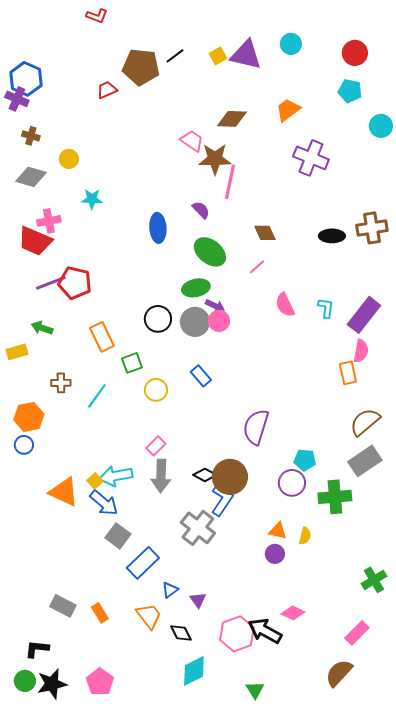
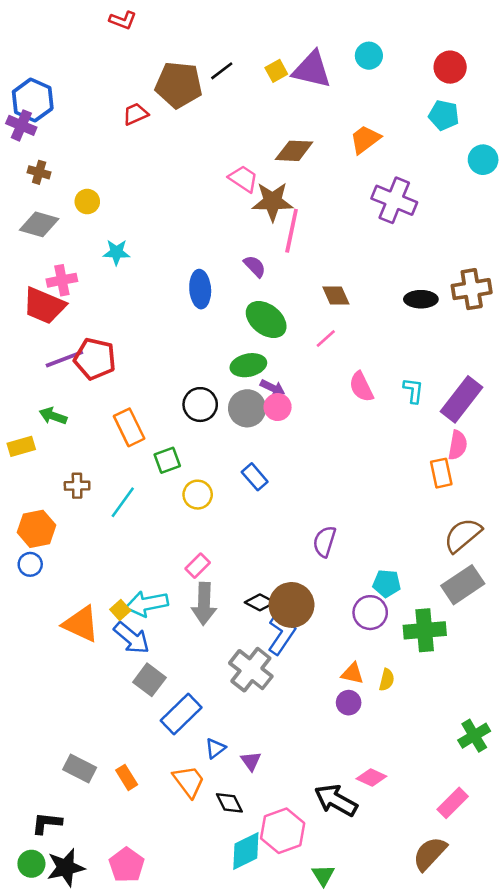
purple semicircle: (256, 427) -> (324, 542), size x0.7
pink hexagon: (237, 634) -> (283, 831), moved

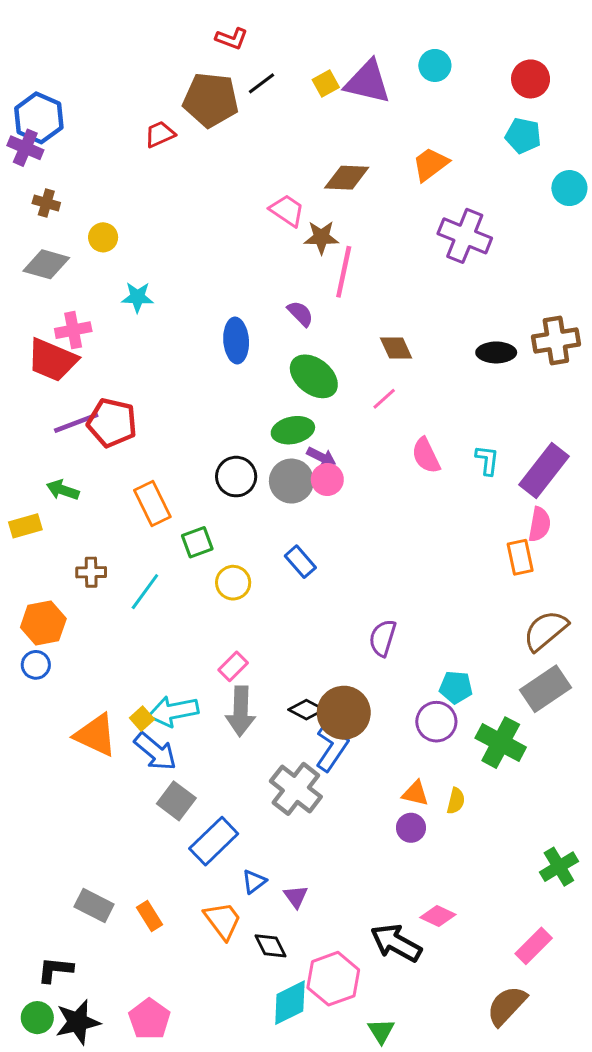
red L-shape: (123, 20) -> (232, 39), moved
brown star: (272, 202) -> (321, 237), size x0.7
green cross: (425, 630) -> (501, 743), turned 33

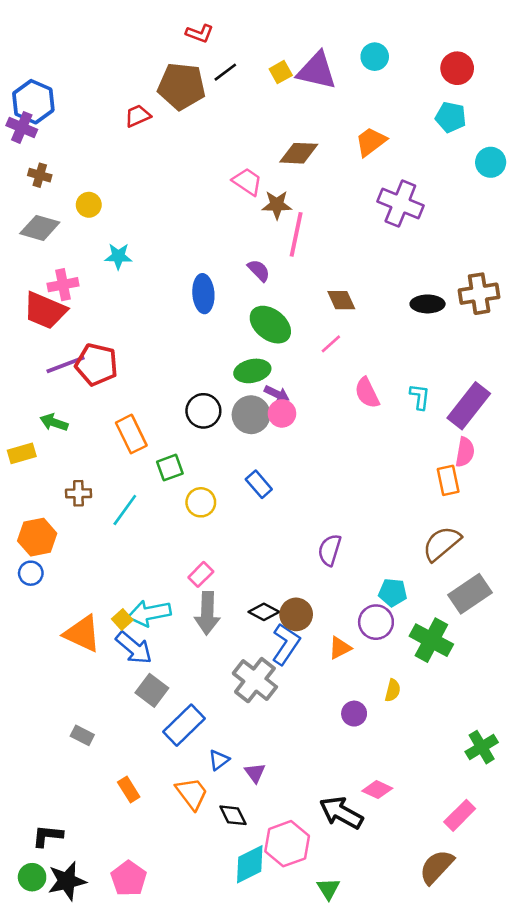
brown semicircle: (546, 630) -> (442, 544), moved
brown circle: (344, 713) -> (296, 614), size x0.7
orange triangle: (415, 793) -> (340, 648), moved, turned -40
gray rectangle: (94, 906) -> (82, 735), moved, size x0.7

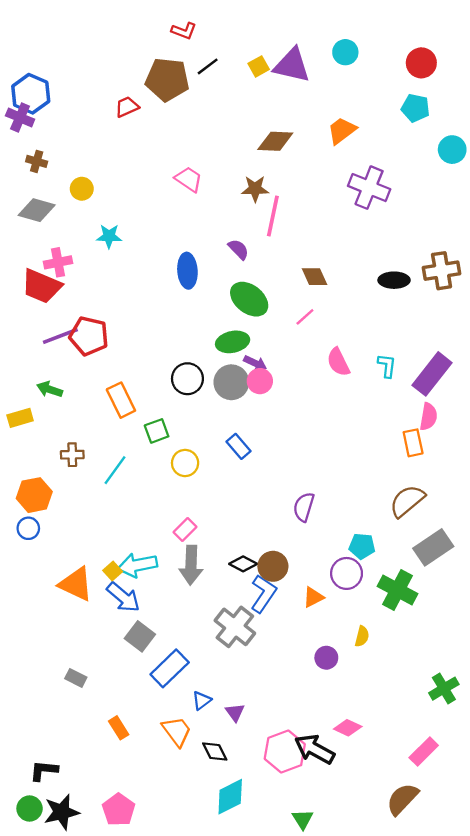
pink trapezoid: (247, 182) -> (189, 179), moved
pink hexagon: (287, 844) -> (285, 752), moved

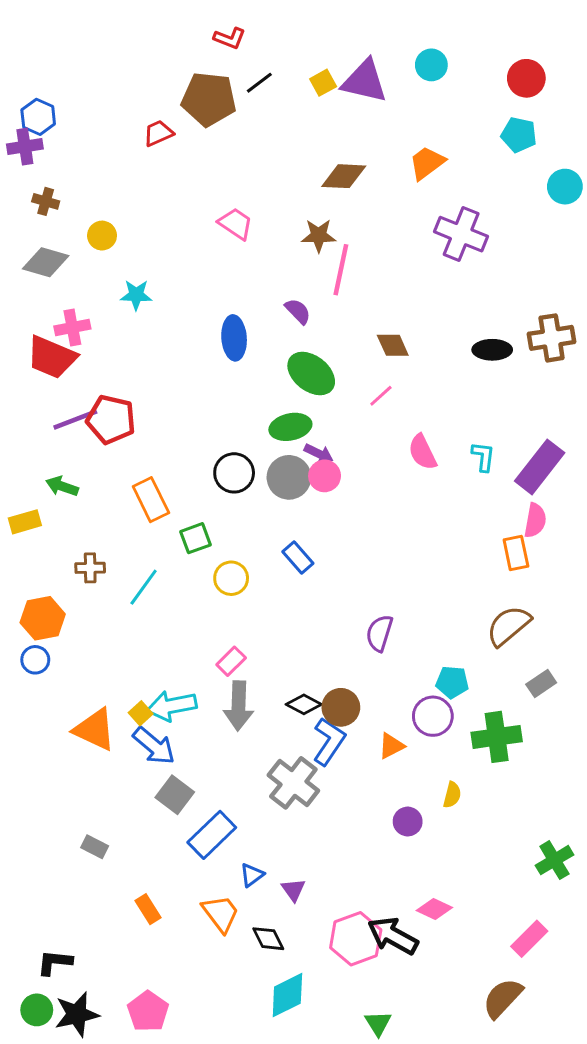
blue hexagon: (31, 94) -> (38, 117), size x0.7
purple cross: (20, 117) -> (25, 147), turned -32
gray rectangle: (433, 547) -> (541, 684), size x0.6
green cross: (398, 590) -> (497, 737), turned -36

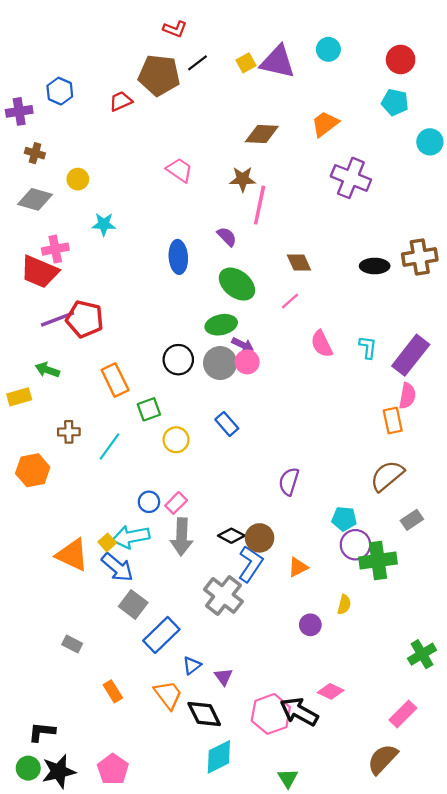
blue hexagon: (38, 117) -> (60, 91), moved
blue circle: (35, 660) -> (149, 502), moved
purple circle: (433, 716) -> (355, 545), moved
black diamond: (268, 939) -> (204, 714), size x1.4

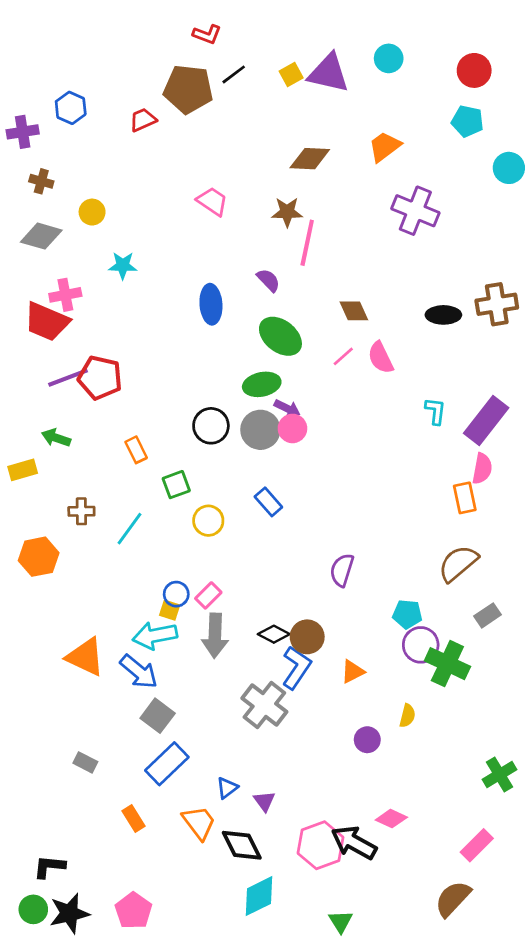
pink semicircle: (322, 344) -> (381, 358), moved
orange rectangle: (115, 380) -> (136, 450), size x0.7
yellow square: (107, 542) -> (170, 610), moved, turned -30
green cross: (378, 561) -> (447, 664), turned 33
blue rectangle: (161, 635) -> (167, 764), moved

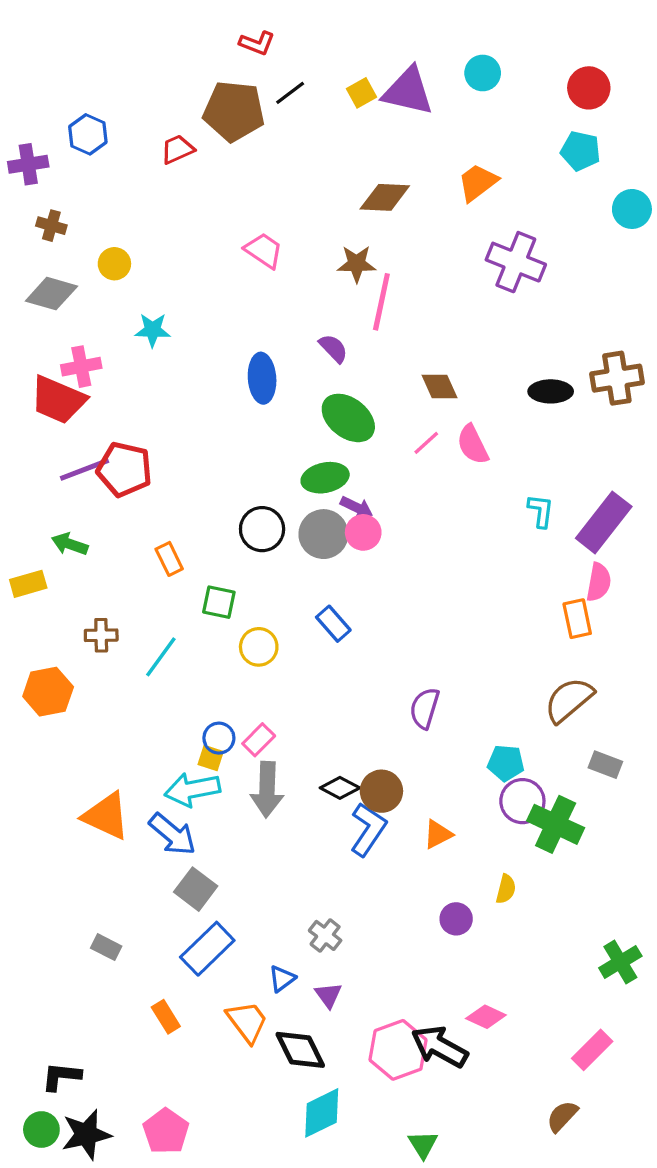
green square: (176, 485) -> (219, 602), turned 32
gray rectangle: (488, 615) -> (605, 765), turned 55
gray cross: (264, 705) -> (325, 935), moved, size x0.6
brown semicircle: (453, 899) -> (562, 1116), size x0.7

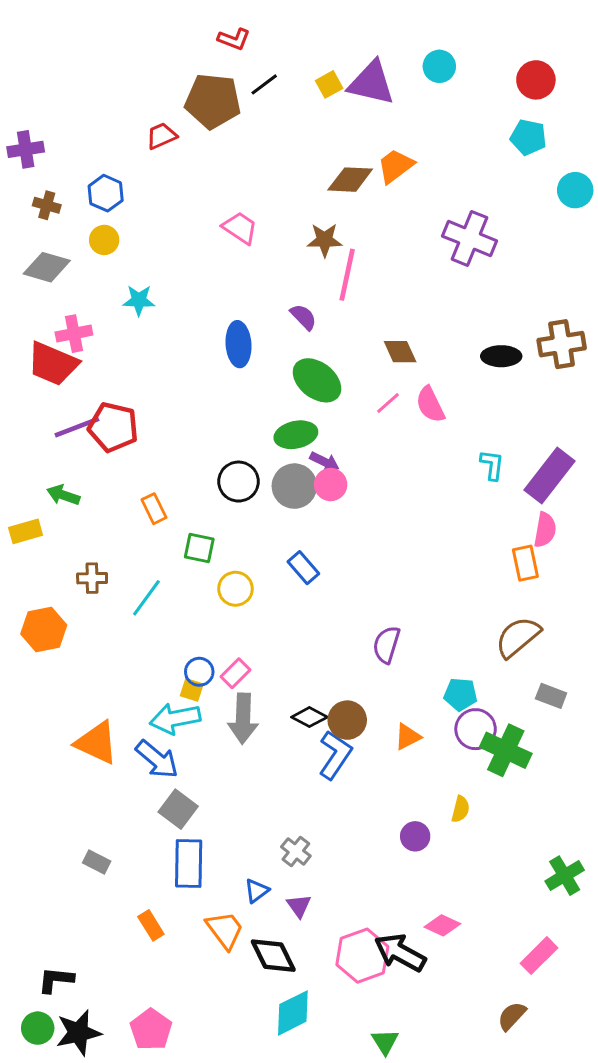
blue hexagon: (88, 134) -> (106, 193), moved
orange trapezoid: (478, 182) -> (396, 166), moved
orange triangle: (438, 834) -> (408, 737), moved
blue rectangle: (207, 949) -> (189, 864), turned -45

